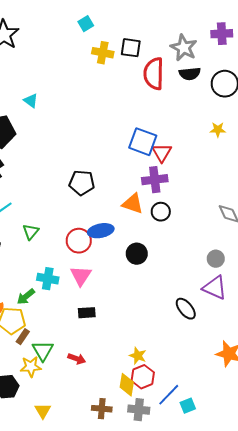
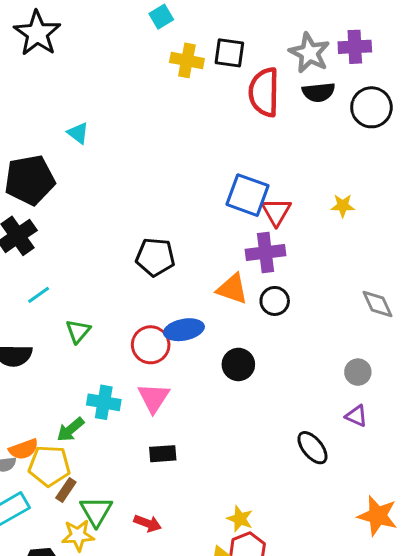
purple cross: (222, 34) -> (355, 47), moved
yellow star: (218, 130) -> (343, 206), moved
purple triangle: (215, 288) -> (356, 416), size x0.6

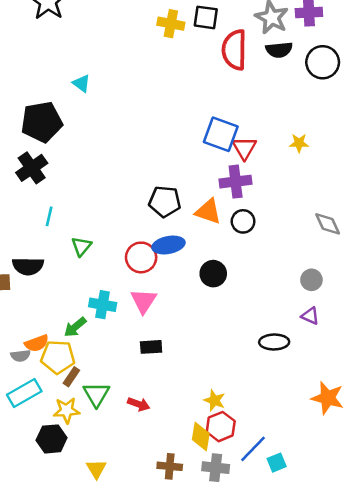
black pentagon: (155, 257) -> (165, 201), moved
cyan line: (39, 295) -> (49, 216), turned -42
black ellipse: (312, 448) -> (274, 342), turned -52
yellow star: (78, 535) -> (66, 410), moved

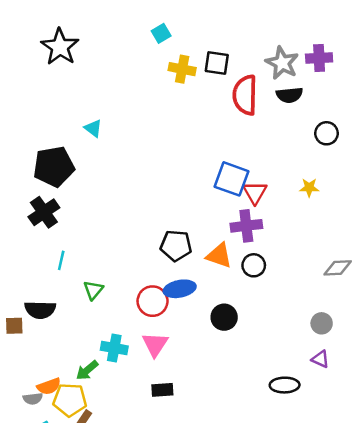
black circle: (323, 62) -> (327, 133), moved, size x0.7
gray diamond: (328, 224) -> (338, 268), turned -68

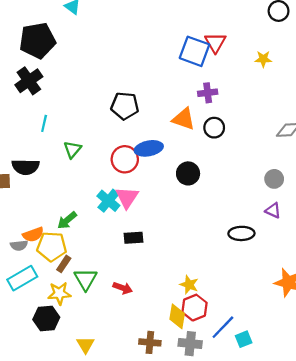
red triangle: (255, 193) -> (215, 43), moved
purple cross: (246, 226) -> (208, 93), size x0.7
black pentagon: (176, 246) -> (125, 106), moved
cyan cross: (114, 348) -> (108, 201), moved, turned 30

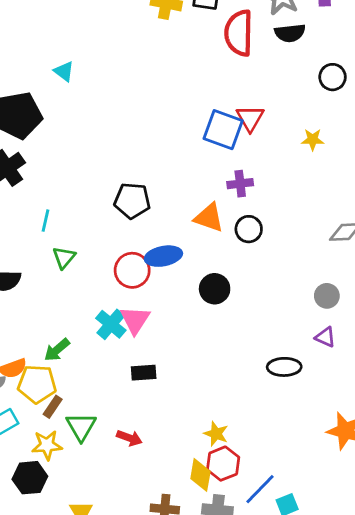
cyan line: (44, 123) -> (45, 221), moved

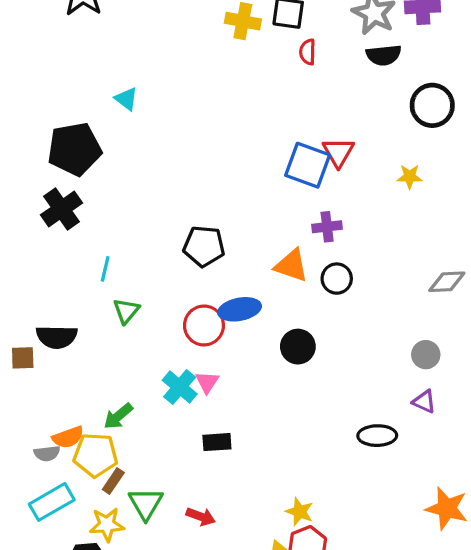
red semicircle: (239, 33) -> (308, 52), moved, size x0.5
black circle: (333, 77) -> (432, 105), size x1.4
pink triangle: (135, 320) -> (207, 382), size x0.7

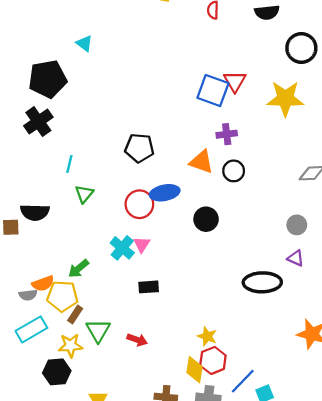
yellow star: (410, 177) -> (285, 99), size x2.0
black ellipse: (377, 436) -> (262, 282), size x1.4

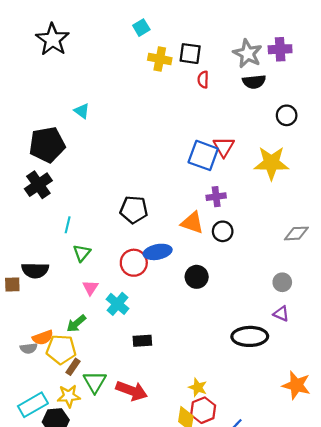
black circle: (301, 48) -> (287, 115), size x0.7
pink triangle: (142, 244) -> (90, 288), moved
cyan rectangle: (31, 329) -> (33, 405), moved
red arrow: (137, 340) -> (132, 391), size x1.6

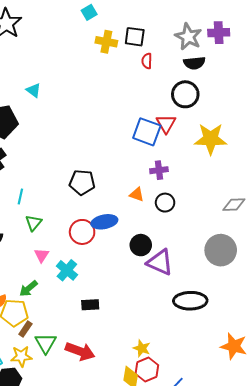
black circle: (287, 115) -> (185, 94), moved, size x1.4
orange triangle: (192, 223) -> (137, 194), size x0.7
gray circle: (282, 282) -> (221, 250), size x1.8
purple triangle: (281, 314) -> (160, 262), moved, size x1.8

